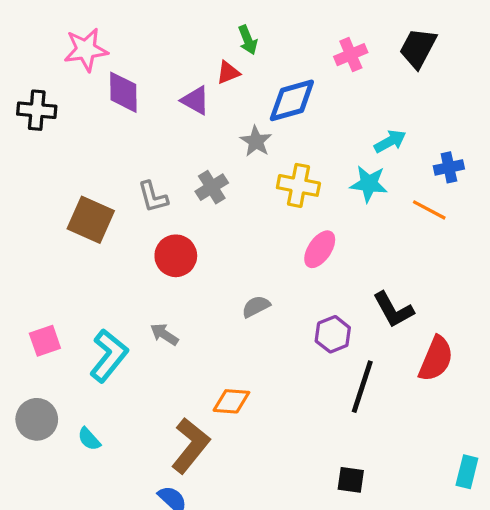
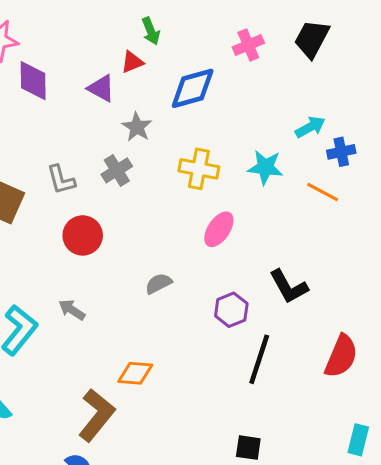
gray star: (256, 141) -> (137, 127), moved
cyan arrow: (390, 141) -> (310, 127), moved
red semicircle: (436, 359) -> (341, 356), moved

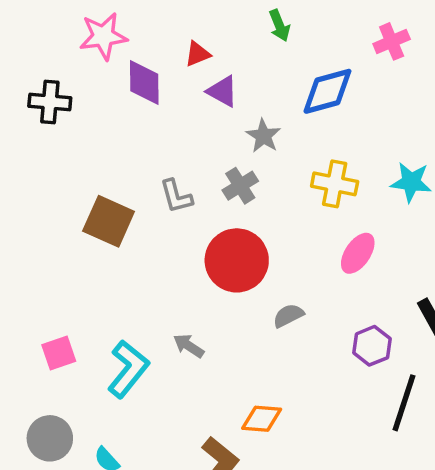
red triangle: (132, 62) -> (198, 54), moved
red circle: (83, 235) -> (237, 260), moved, size x1.4

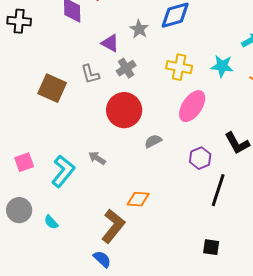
purple triangle: (222, 91) -> (110, 43), moved
gray star: (263, 136) -> (139, 29), moved
pink ellipse: (358, 253) -> (192, 106), size x1.4

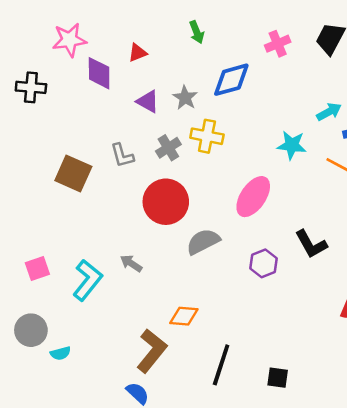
purple triangle: (110, 43) -> (148, 101), moved
yellow cross: (179, 67) -> (207, 136), moved
gray semicircle: (153, 141) -> (203, 242), size x1.5
black line: (218, 190) -> (221, 365), moved
cyan semicircle: (51, 222) -> (60, 353), moved, turned -63

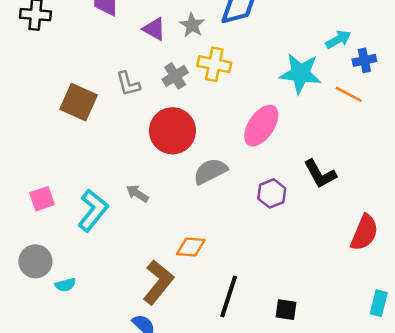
cyan star: (292, 145) -> (300, 73), size x1.4

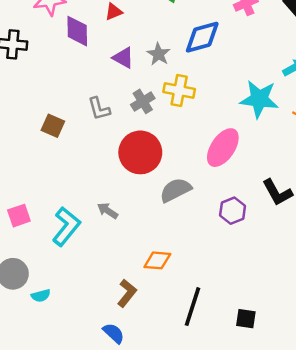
brown square: (79, 102) -> (53, 126), size x0.7
brown L-shape: (158, 282) -> (127, 293), size x0.7

